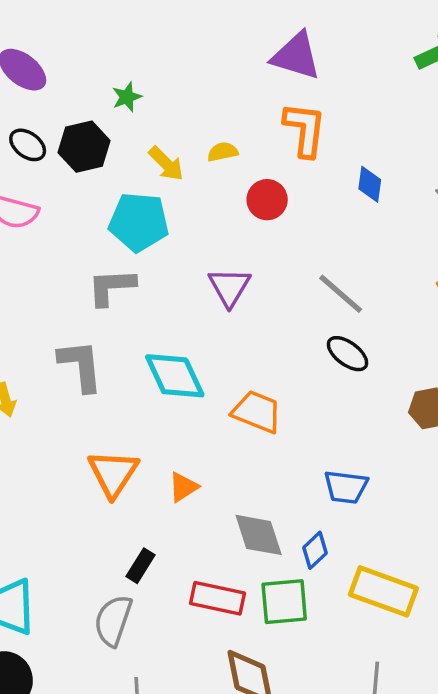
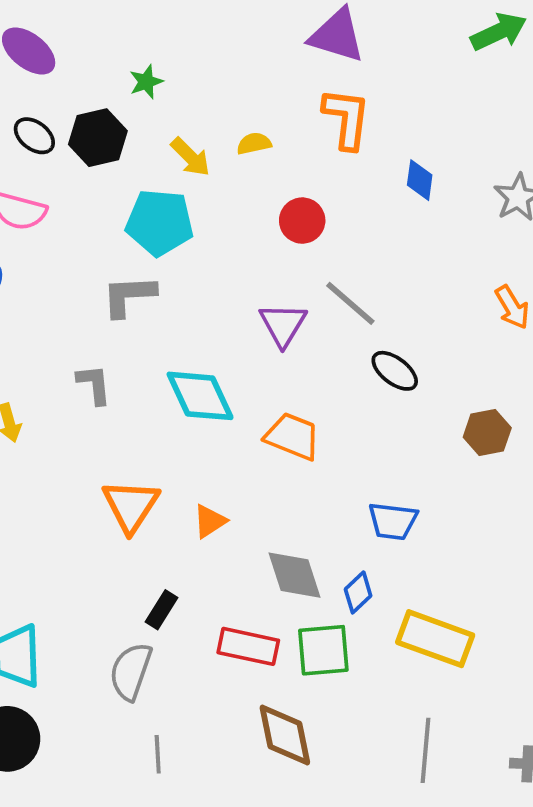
red circle: (267, 200) -> (302, 221), moved
purple triangle: (229, 287) -> (283, 325), moved
gray line: (341, 294) -> (350, 303), moved
gray L-shape: (81, 366) -> (94, 384), size x0.7

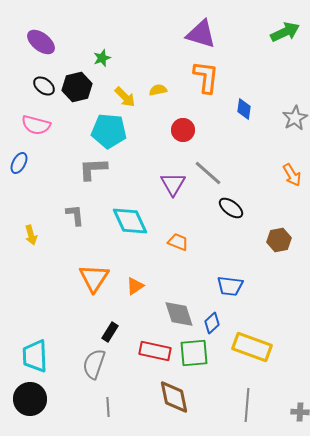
orange trapezoid: (293, 436) -> (178, 242), size x0.7

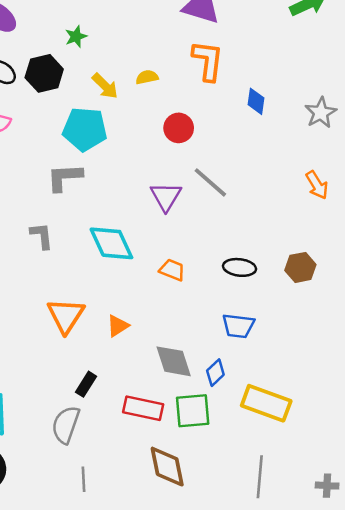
black ellipse: (231, 208) -> (240, 267), moved, turned -30

